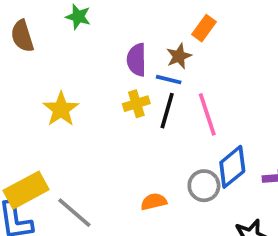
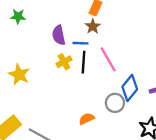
brown star: (179, 56) -> (93, 26), moved

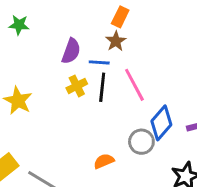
purple semicircle: (59, 35) -> (71, 51), turned -150

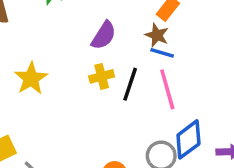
brown star: (116, 41) -> (157, 35), turned -30
blue line: (99, 62) -> (162, 53), moved

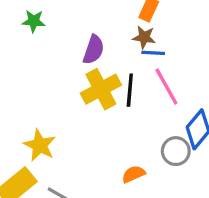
yellow cross: (102, 76) -> (101, 89), size x1.6
yellow star: (31, 78) -> (40, 145), moved

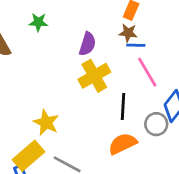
black line: (130, 90) -> (123, 107), moved
orange semicircle: (133, 174) -> (123, 144), size x1.5

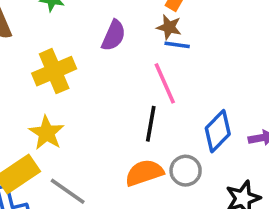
pink line: (147, 72) -> (165, 83), moved
yellow cross: (94, 76) -> (54, 71), moved
gray circle: (156, 124) -> (186, 171), moved

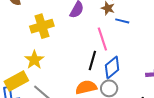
blue line: (177, 45) -> (122, 21), moved
blue diamond: (218, 131) -> (112, 67), moved

